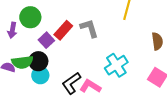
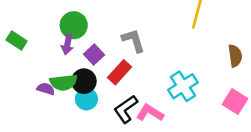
gray L-shape: (89, 28) -> (133, 40), moved
purple arrow: (12, 30) -> (67, 44), moved
red rectangle: (63, 30) -> (119, 72), moved

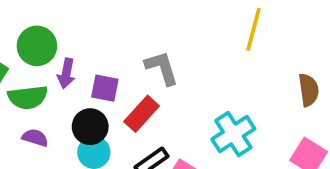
green circle: (74, 25) -> (37, 46), moved
purple square: (94, 54) -> (105, 88), turned -36
green semicircle: (64, 82) -> (28, 97), moved

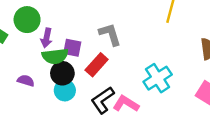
green semicircle: (28, 97) -> (55, 56), moved

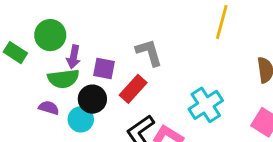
green semicircle: (55, 56) -> (63, 79), moved
cyan circle: (65, 90) -> (81, 119), moved

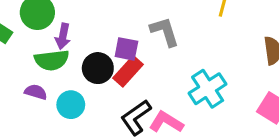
gray L-shape: (149, 53) -> (165, 32), moved
purple square: (104, 69) -> (126, 49), moved
black circle: (92, 99) -> (98, 68), moved

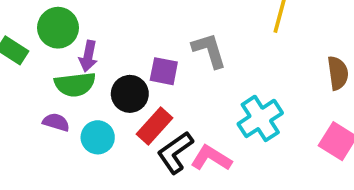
red rectangle: (128, 71) -> (154, 126), moved

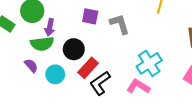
purple square: (164, 71) -> (90, 16), moved
purple semicircle: (56, 122) -> (31, 66), turned 32
pink L-shape: (211, 158) -> (138, 86), moved

